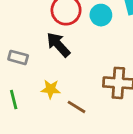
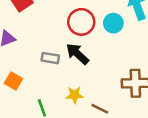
gray rectangle: (18, 57) -> (50, 58), moved

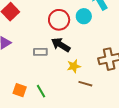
orange square: (13, 81) -> (20, 90), moved
yellow star: (75, 95) -> (74, 66), moved

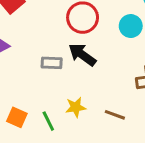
cyan circle: (84, 16) -> (131, 26), moved
yellow star: (74, 66) -> (76, 107), moved

